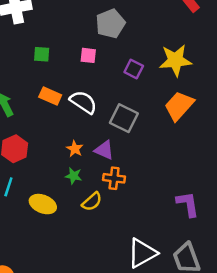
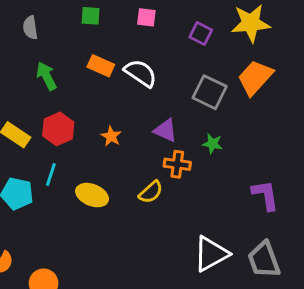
gray square: (124, 118) -> (210, 92), moved
orange star: (75, 149) -> (111, 136), moved
green star: (74, 176) -> (213, 144), moved

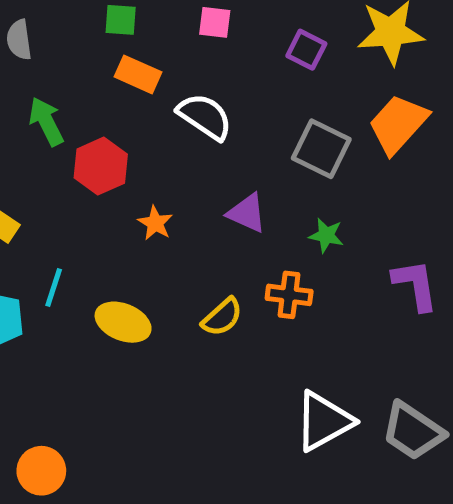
orange rectangle: (101, 66) -> (138, 74), moved
red hexagon: (58, 129) -> (101, 166), moved
orange cross: (177, 164) -> (289, 295), moved
purple L-shape: (265, 195) -> (415, 285), moved
gray trapezoid: (264, 260) -> (413, 431), turned -36

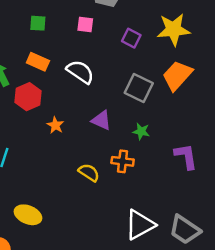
orange rectangle: (138, 74) -> (38, 62), moved
yellow semicircle: (222, 317) -> (89, 172), turned -105
yellow ellipse: (123, 322) -> (28, 215), moved

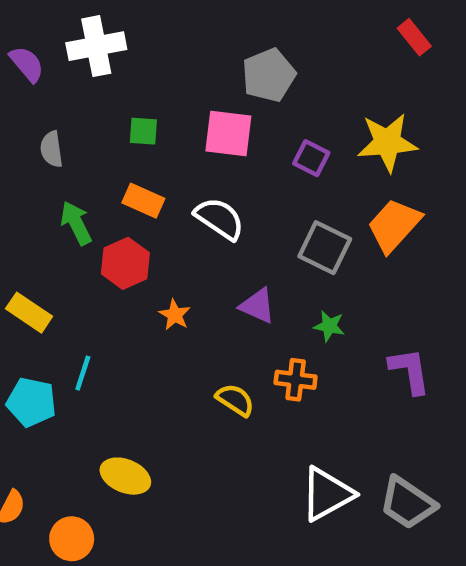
pink square: (85, 24) -> (228, 133), size x1.6

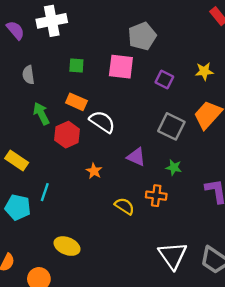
yellow star: (387, 142) -> (204, 71), size x0.6
white semicircle: (219, 219) -> (102, 122), moved
orange star: (175, 315) -> (94, 171), moved
white triangle: (327, 494) -> (173, 255), turned -36

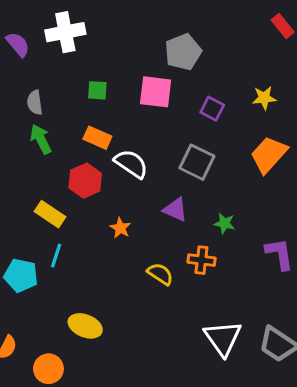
green arrow: (41, 114) -> (41, 139), moved
gray square: (171, 126) -> (197, 162), moved
yellow rectangle: (17, 160) -> (50, 214), moved

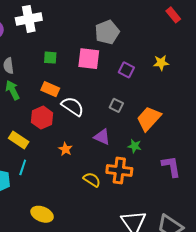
orange trapezoid: (269, 155) -> (149, 119), moved
gray square: (197, 162) -> (116, 105), size x0.6
orange cross: (201, 260) -> (119, 170), size x1.4

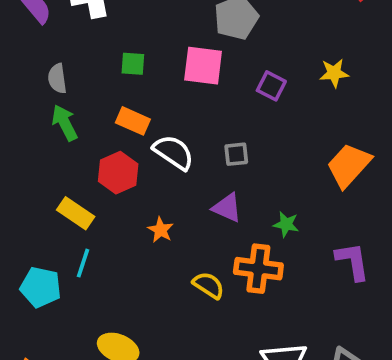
gray square: (116, 105) -> (236, 154), moved, turned -32
orange trapezoid: (149, 119) -> (349, 165), moved

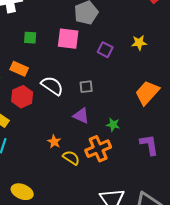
orange rectangle: (133, 121) -> (19, 69), moved
orange star: (161, 230) -> (54, 142), moved
orange cross: (258, 269) -> (98, 149), turned -30

